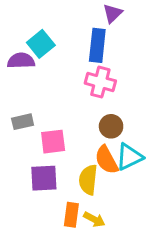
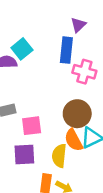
pink cross: (100, 82) -> (84, 72), moved
brown circle: (111, 126) -> (77, 114), size x1.5

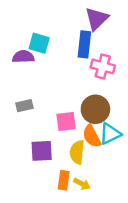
purple triangle: (78, 25) -> (97, 19), size x1.5
cyan square: (22, 49) -> (39, 43), turned -35
pink square: (32, 126) -> (66, 121), moved

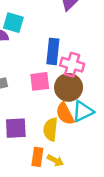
blue rectangle: (84, 44) -> (53, 51), moved
pink cross: (103, 66) -> (72, 65), moved
pink square: (66, 121) -> (40, 81), moved

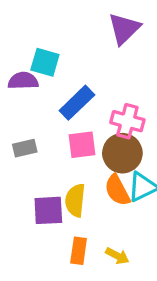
blue rectangle: (53, 51) -> (77, 103), moved, turned 40
yellow semicircle: (51, 129) -> (75, 200), moved
yellow arrow: (55, 160) -> (117, 256), moved

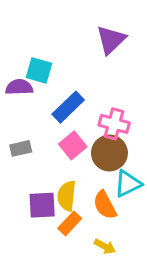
pink square: (82, 145) -> (73, 145), turned -32
orange semicircle: (117, 190) -> (105, 205), moved
orange rectangle: (79, 251) -> (70, 223), moved, turned 35

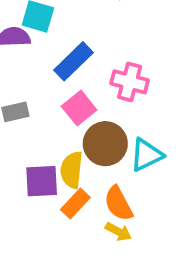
brown circle: (109, 153) -> (105, 144), moved
orange semicircle: (105, 205) -> (118, 204), moved

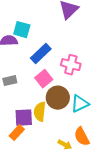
orange rectangle: (75, 204) -> (17, 133), moved
orange semicircle: (118, 204) -> (82, 137), moved

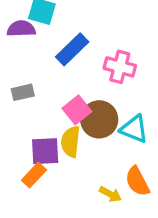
pink square: (44, 79) -> (77, 110), moved
cyan triangle: (80, 104) -> (134, 129), turned 48

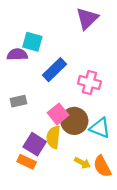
purple square: (45, 151) -> (35, 144), turned 35
orange rectangle: (34, 175) -> (27, 162), turned 72
yellow arrow: (110, 194) -> (82, 163), moved

